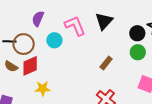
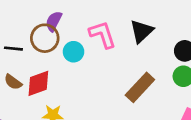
brown circle: (24, 44) -> (45, 38), moved
brown rectangle: (106, 63) -> (140, 87), size x1.6

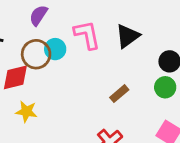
brown circle: (45, 38) -> (36, 54), moved
brown rectangle: (140, 87) -> (119, 94), size x0.6

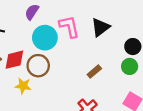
cyan circle: (55, 49) -> (45, 38), size x1.5
brown circle: (36, 54) -> (38, 66), moved

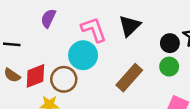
cyan circle: (45, 38) -> (83, 55), moved
brown rectangle: (94, 72) -> (129, 78), size x1.6

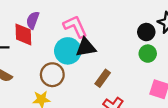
black triangle: (130, 26) -> (86, 47), moved, turned 40
red diamond: (35, 76) -> (23, 34), moved, turned -65
brown rectangle: (129, 78) -> (103, 78), moved, size x0.7

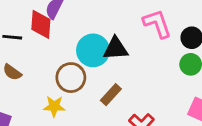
pink L-shape: (75, 26) -> (157, 24), moved
brown rectangle: (103, 78) -> (111, 95), moved

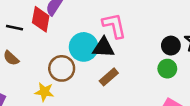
pink L-shape: (157, 24) -> (114, 26), moved
brown rectangle: (111, 95) -> (109, 77), moved

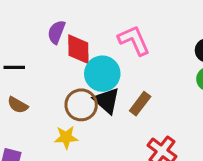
red diamond: (41, 19) -> (78, 49), moved
black triangle: (103, 48) -> (107, 101), moved, turned 50

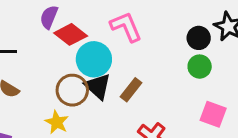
red diamond: (78, 49) -> (71, 34), turned -52
yellow star: (66, 137) -> (57, 122), turned 30

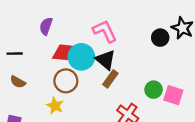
red diamond: (71, 34) -> (64, 52), moved, turned -30
green circle: (200, 67) -> (154, 90), moved
black triangle: (98, 86) -> (106, 60), moved

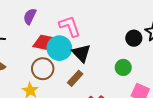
pink L-shape: (105, 31) -> (70, 26), moved
brown rectangle: (110, 79) -> (75, 78), moved
green circle: (154, 90) -> (123, 67), moved

